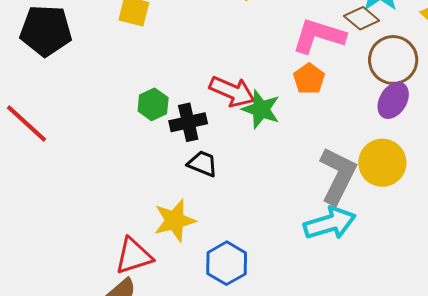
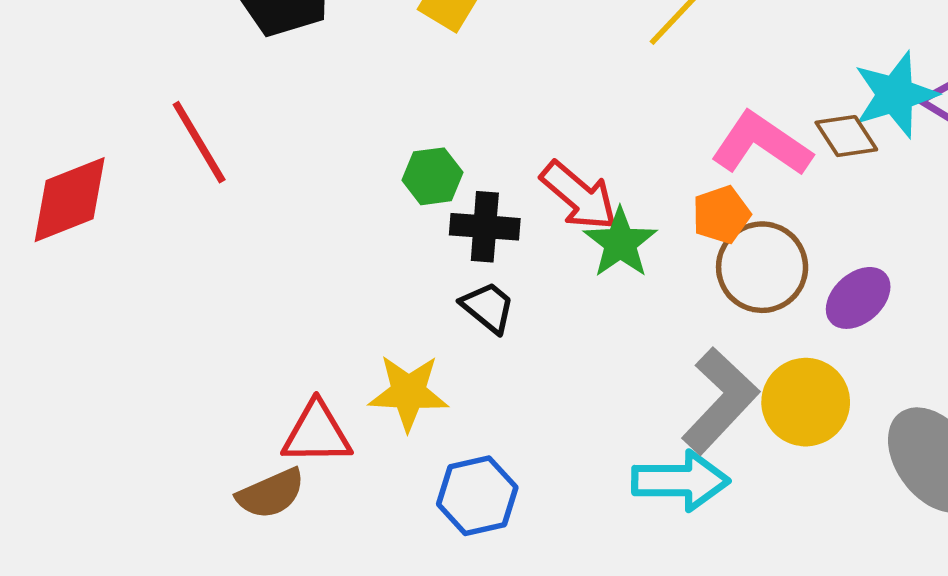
brown circle: (393, 60) -> (762, 267), moved

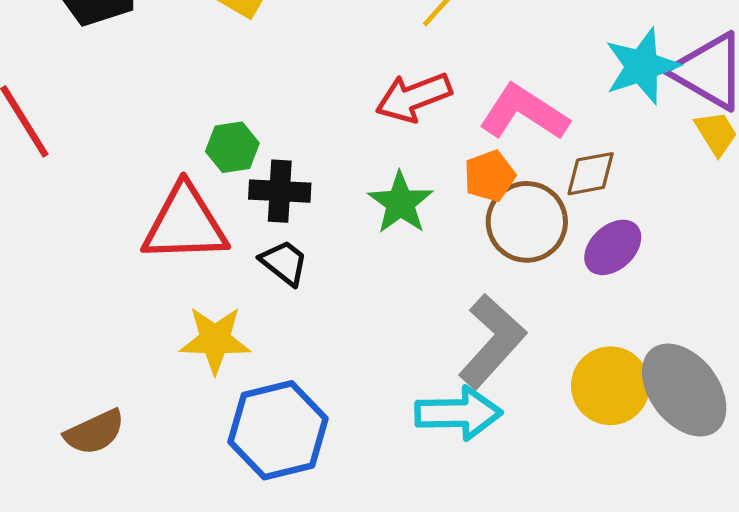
brown diamond: (846, 136) -> (591, 174), moved, turned -66
red arrow: (579, 196) -> (414, 97), moved, turned 120
yellow circle: (806, 402) -> (610, 386), moved
red triangle: (317, 433) -> (185, 224), moved, size x1.4
blue hexagon: (477, 496) -> (278, 430), size x1.4

